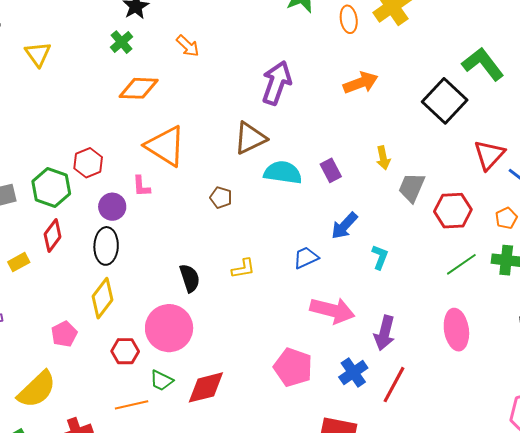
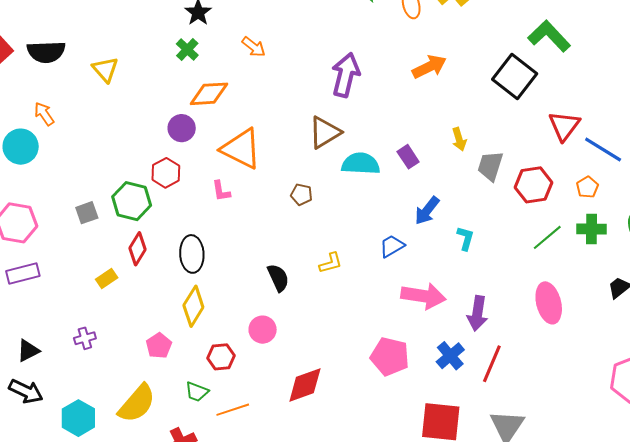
purple circle: (112, 207) -> (182, 128), moved
pink circle: (169, 328) -> (263, 330), size x0.6
green trapezoid: (161, 381) -> (197, 392), moved

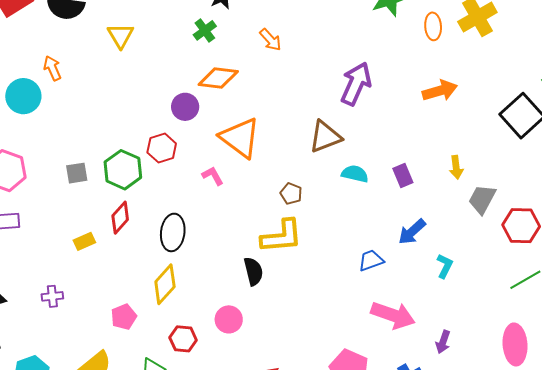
cyan semicircle: (361, 164) -> (355, 174), size x0.7
pink L-shape: (221, 191) -> (213, 176), turned 150
yellow L-shape: (331, 263) -> (282, 236), moved, size x1.8
purple arrow: (477, 313) -> (443, 342), size x0.7

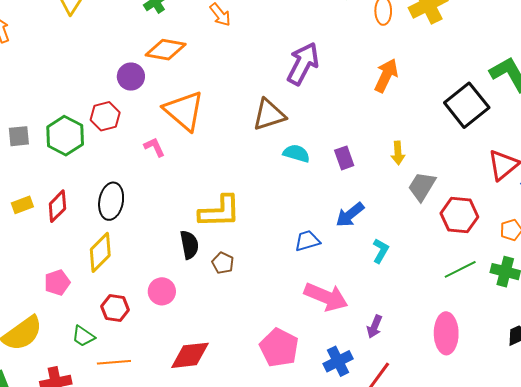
orange arrow: (440, 91) -> (386, 76), turned -52
brown pentagon: (291, 194) -> (223, 263), moved
red diamond: (120, 218) -> (57, 206), moved

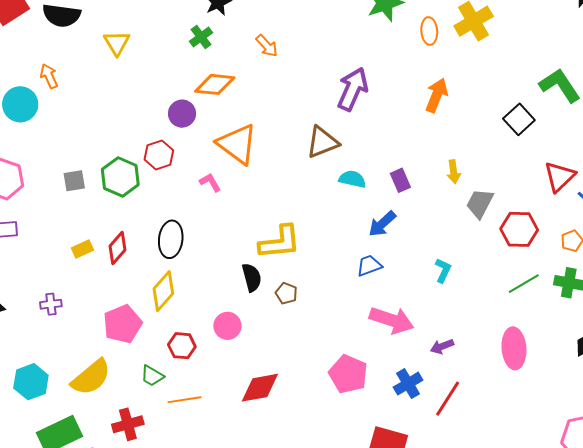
black square: (467, 105) -> (519, 119), size x0.7
blue arrow: (350, 215) -> (382, 224), moved
pink pentagon: (57, 282) -> (122, 324), size x1.5
purple arrow: (374, 327) -> (442, 346), turned 50

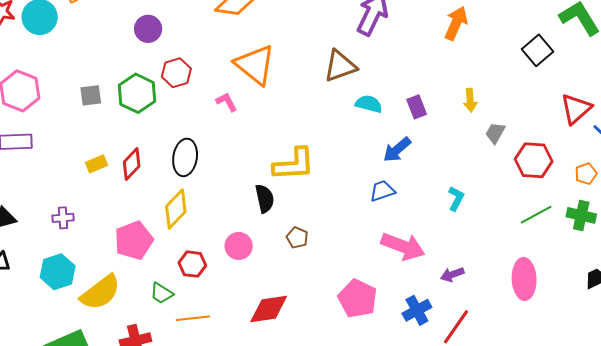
purple circle: (182, 114) -> (148, 29), moved
gray trapezoid: (480, 203) -> (495, 133), size x0.7
brown pentagon: (286, 293) -> (297, 238), moved
cyan hexagon: (31, 382) -> (58, 272), moved

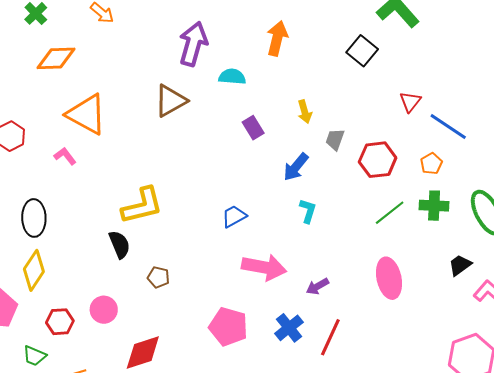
cyan semicircle: (369, 104) -> (232, 77), moved
red triangle: (576, 109) -> (410, 102), size x0.7
blue arrow: (397, 150) -> (296, 167), moved
pink circle: (239, 246) -> (104, 310), moved

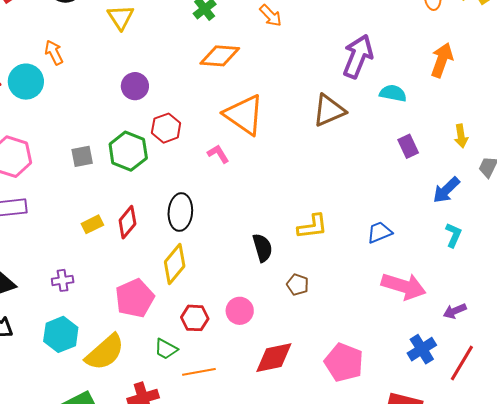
yellow L-shape: (142, 206) -> (312, 227), moved, size x0.7
pink pentagon: (228, 327) -> (344, 362), moved

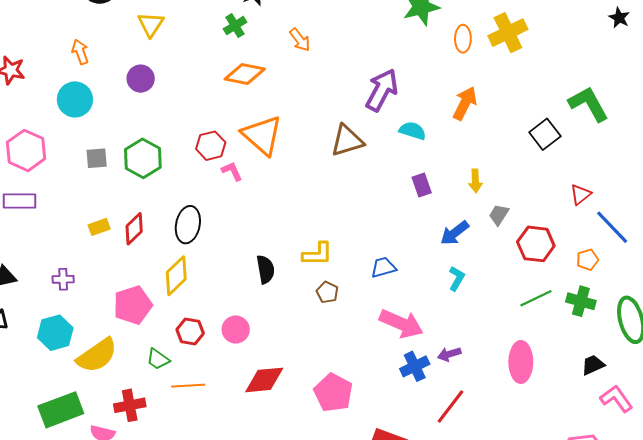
cyan circle: (26, 82) -> (75, 99), moved
purple circle: (135, 86) -> (141, 79), moved
red hexagon: (166, 128) -> (211, 146), moved
brown pentagon: (298, 285) -> (327, 292), moved
blue cross: (422, 349) -> (415, 366), moved

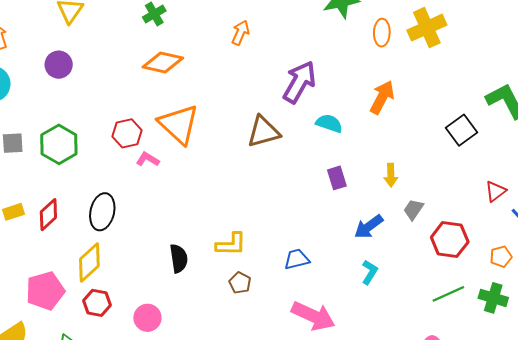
orange arrow: (300, 40) -> (241, 33), moved, turned -120
pink L-shape: (232, 171) -> (148, 159), turned -35
red hexagon: (190, 332) -> (97, 303), moved

